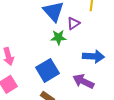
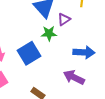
blue square: (47, 70) -> (29, 53), moved

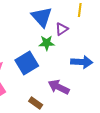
purple arrow: (74, 77) -> (59, 87), moved

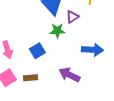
blue square: (27, 63) -> (37, 51), size x0.7
brown rectangle: (36, 103) -> (30, 78), moved, turned -40

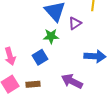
green star: (57, 31) -> (51, 36), moved

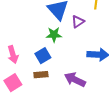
brown rectangle: (33, 84) -> (41, 75), moved

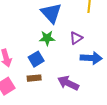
purple triangle: (78, 22) -> (76, 38), moved

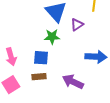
purple triangle: (76, 38) -> (77, 25), moved
blue square: (36, 59) -> (41, 58), turned 35

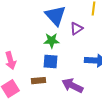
blue square: (41, 58) -> (50, 62), moved

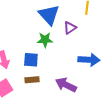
blue square: (50, 62) -> (31, 60), moved

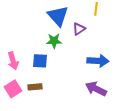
brown rectangle: (32, 80) -> (35, 87), moved
purple arrow: (66, 85) -> (96, 89), moved

